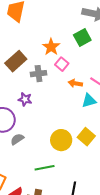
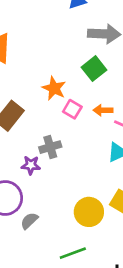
gray cross: (39, 74) -> (50, 147), moved
orange arrow: (75, 83) -> (103, 110), moved

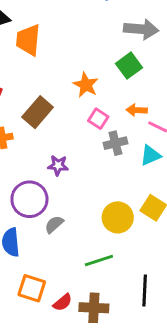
pink square: (72, 109) -> (98, 119), moved
gray cross: (50, 147) -> (115, 143), moved

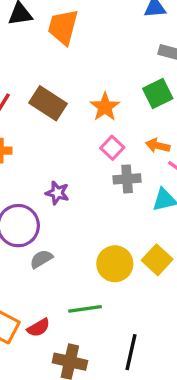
orange trapezoid: (28, 40) -> (63, 27), moved
brown rectangle: (38, 112) -> (48, 103), moved, turned 72
red semicircle: (63, 302) -> (39, 328), moved

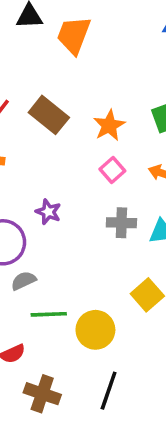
gray cross: (127, 179) -> (121, 223), moved
yellow circle: (115, 264) -> (95, 330), moved
green line: (85, 309) -> (49, 314), moved

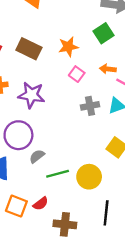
orange star: (109, 125) -> (68, 47), turned 30
purple star: (48, 212) -> (31, 95), moved, size x1.6

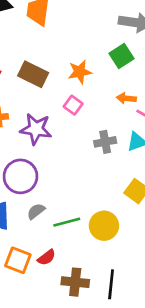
pink square: (77, 74) -> (73, 105), moved
gray semicircle: (37, 156) -> (36, 211), moved
black line: (106, 213) -> (111, 284), moved

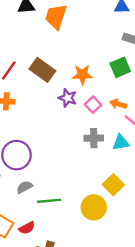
pink square: (73, 105) -> (93, 105), moved
purple star: (36, 129) -> (68, 98), moved, size x0.7
yellow circle: (104, 226) -> (94, 207), moved

